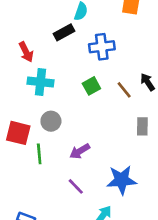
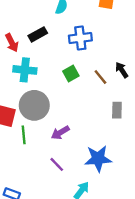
black rectangle: (64, 32) -> (38, 34), moved
gray circle: (51, 121) -> (34, 105), size x1.6

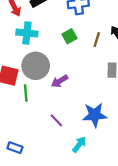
brown line: (100, 77) -> (97, 40), turned 56
purple arrow: (60, 133) -> (60, 81), moved

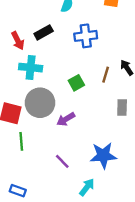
green square: (69, 36) -> (76, 83), moved
green line: (26, 93) -> (21, 141), moved

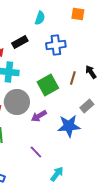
green square: (76, 83) -> (48, 85), size x1.5
gray rectangle: (122, 107) -> (87, 106), turned 48
blue star: (103, 155) -> (69, 126), moved

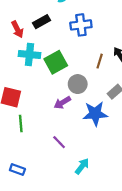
green square: (48, 85) -> (56, 62), moved
gray circle: (17, 102) -> (78, 84), moved, size x0.7

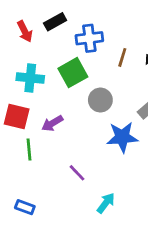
blue cross: (81, 25) -> (89, 38), moved
cyan cross: (29, 54) -> (30, 78), moved
brown line: (100, 61) -> (122, 57), moved
purple arrow: (62, 103) -> (52, 123), moved

